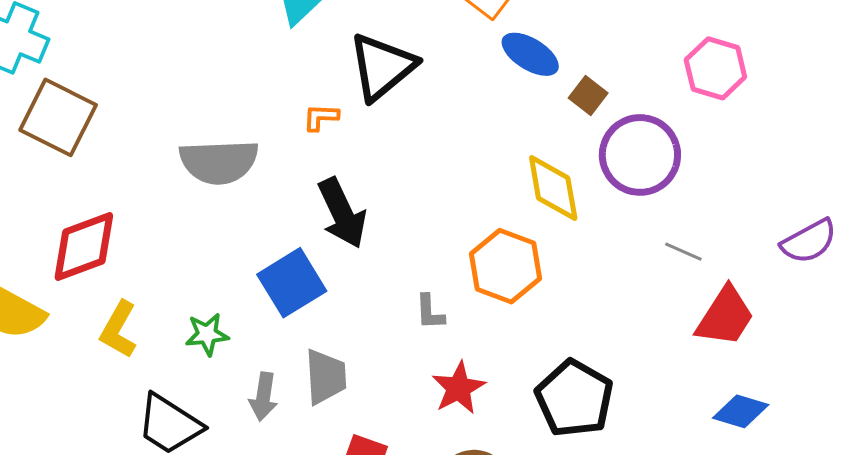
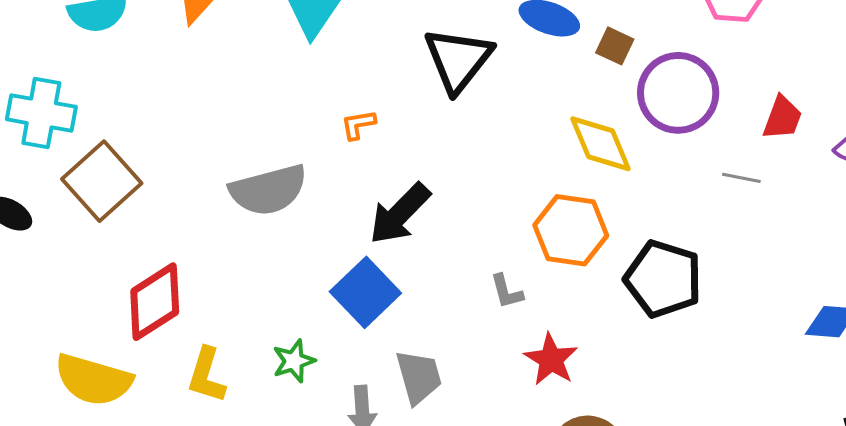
black triangle: (382, 67) -> (458, 60), moved
brown square: (58, 117) -> (102, 181), turned 34
black arrow: (342, 213) -> (400, 214), turned 82
red trapezoid: (725, 316) -> (782, 118), moved, size x0.7
black pentagon: (574, 398) -> (663, 279), moved

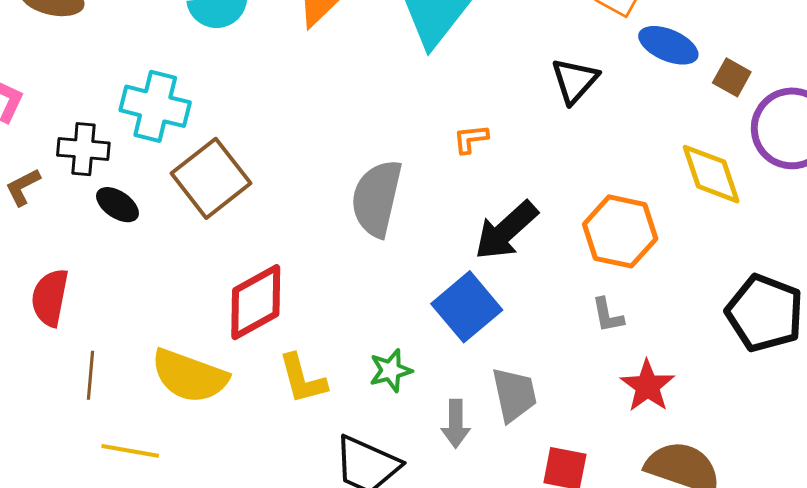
black triangle: (458, 60) -> (575, 81), size x0.7
gray semicircle: (268, 190) -> (377, 198), turned 114
orange hexagon: (571, 230) -> (620, 231), moved
yellow L-shape: (206, 375) -> (302, 379), turned -36

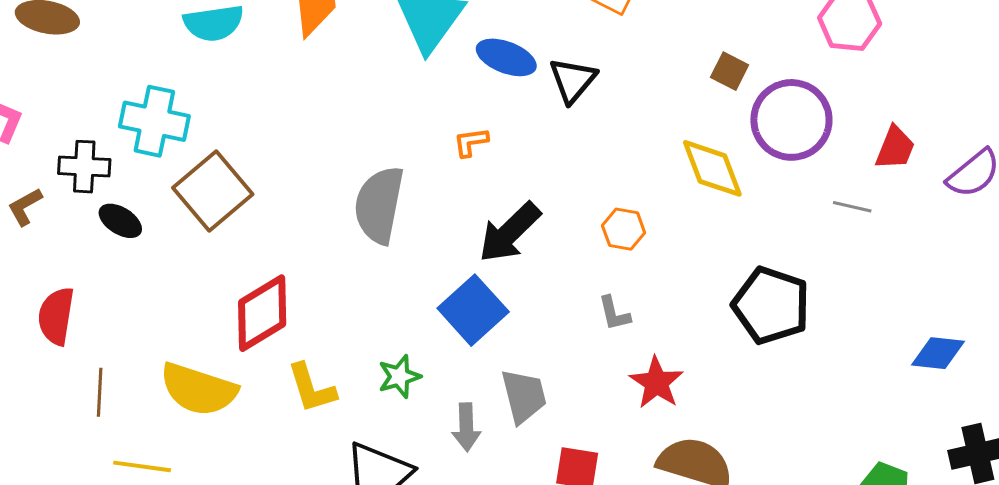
blue ellipse: (668, 45) -> (506, 57), moved
orange hexagon: (620, 231) -> (624, 229), size x0.6

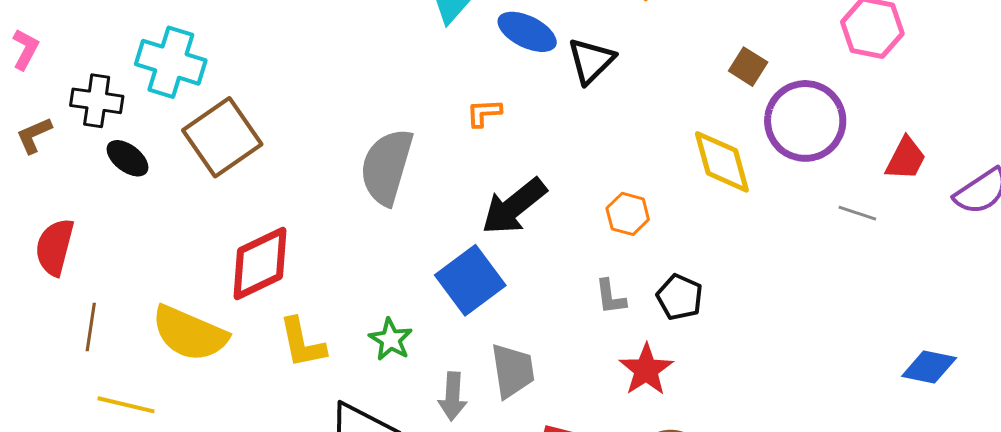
black pentagon: (771, 305) -> (680, 297), moved, size x0.6
green star: (399, 377) -> (391, 340), turned -30

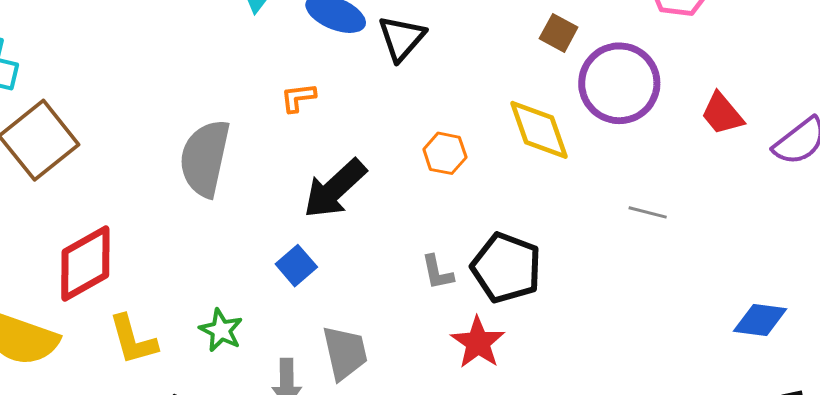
red trapezoid: (906, 159) -> (722, 114), turned 117
gray line: (857, 213) -> (648, 212), moved
orange hexagon: (628, 214) -> (445, 153), moved
blue square: (470, 280) -> (296, 266), size x0.6
black pentagon: (680, 297) -> (506, 268), size x1.5

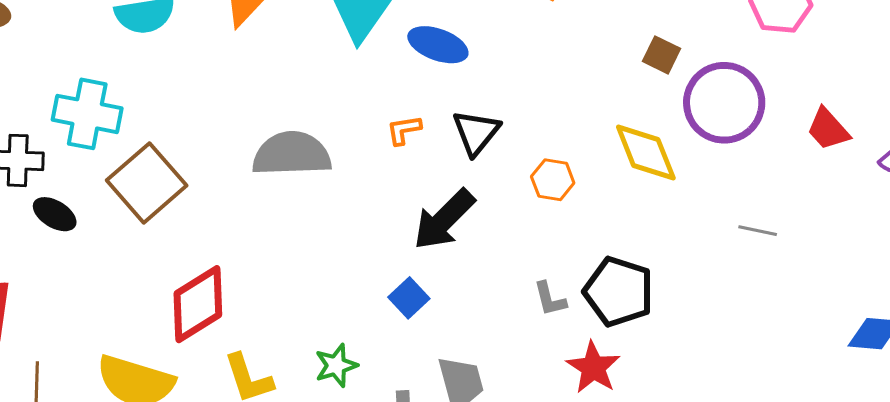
black triangle: (402, 38) -> (476, 132), moved
gray semicircle: (205, 158) -> (292, 154), moved, turned 78
green star: (221, 330) -> (336, 365), turned 30

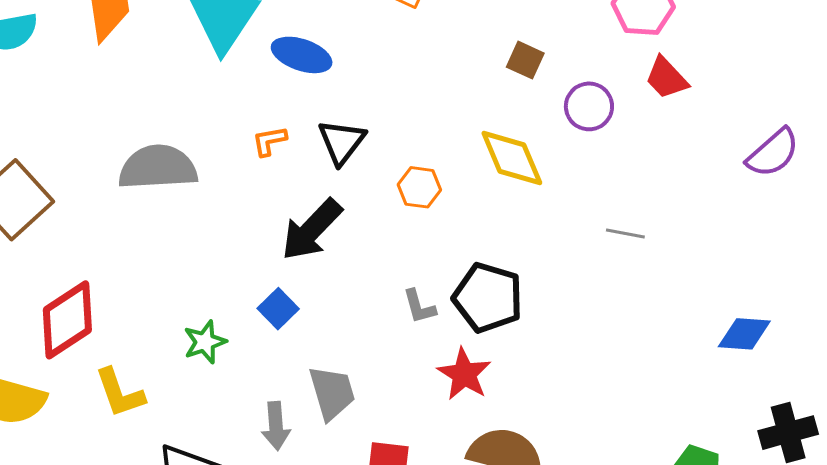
purple circle: (724, 103) -> (589, 106), size x0.6
red trapezoid: (828, 129) -> (666, 78), moved
green star: (336, 365) -> (205, 342), moved

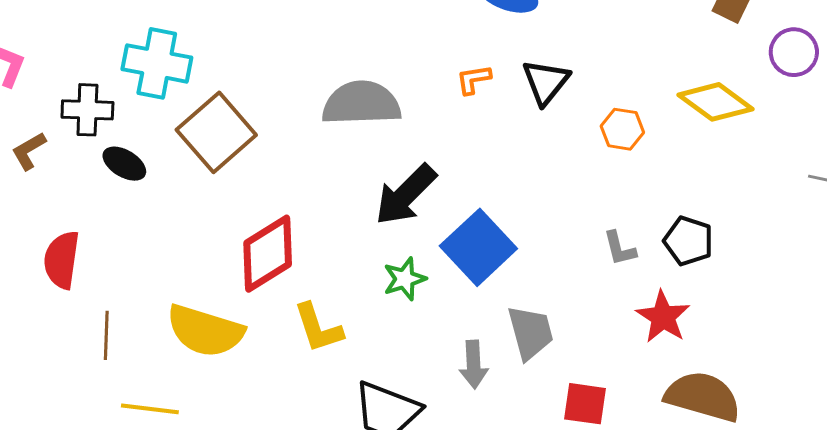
yellow diamond: (512, 158) -> (716, 102), turned -32
black arrow: (312, 230) -> (406, 195), moved
black pentagon: (488, 298) -> (688, 241), size x0.7
blue square: (278, 309) -> (478, 247), size x1.8

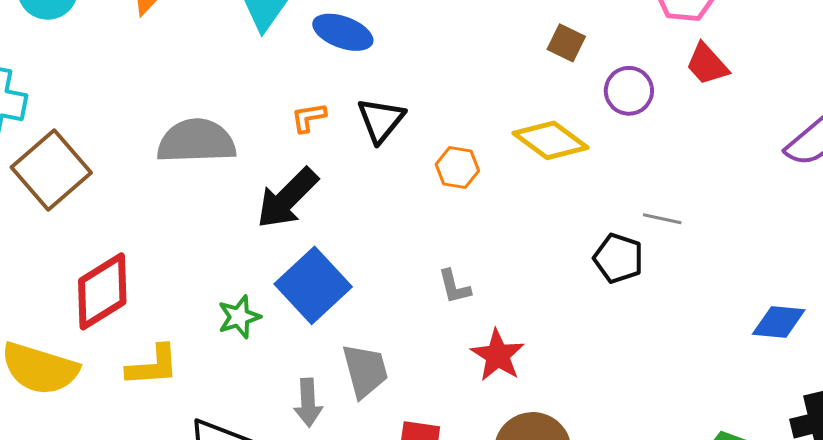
black arrow: (406, 195) -> (287, 198), moved
black pentagon: (688, 241) -> (618, 258), moved
yellow L-shape: (318, 328) -> (153, 366), turned -76

